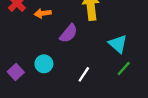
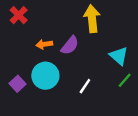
orange arrow: (43, 13) -> (44, 44), moved
cyan circle: (44, 64) -> (45, 76), size x1.5

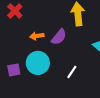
purple square: (17, 84) -> (14, 70), turned 32

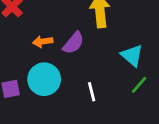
white line: (72, 72) -> (92, 92), turned -48

